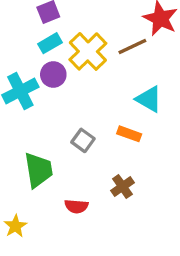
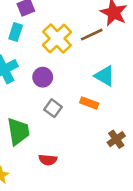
cyan rectangle: (50, 43) -> (16, 32), moved, turned -42
purple circle: (53, 75) -> (43, 77), moved
brown cross: (122, 187) -> (116, 139), moved

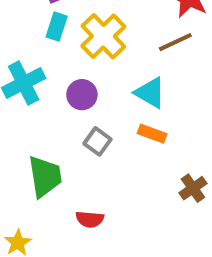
cyan rectangle: (16, 32) -> (57, 27), moved
brown line: (92, 35) -> (175, 42), moved
cyan triangle: (105, 76) -> (150, 93), moved

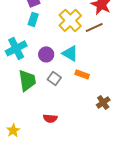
yellow cross: (103, 36) -> (70, 20), moved
cyan triangle: (150, 93) -> (70, 53), moved
green trapezoid: (45, 176) -> (27, 80), moved

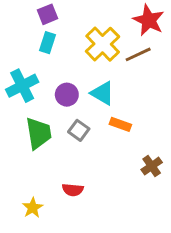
yellow star: (13, 130) -> (33, 208), moved

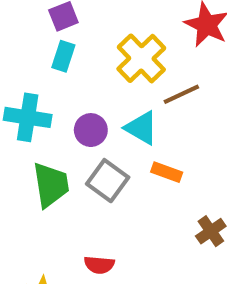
brown line: (138, 54) -> (181, 94), moved
cyan cross: (22, 86) -> (28, 117), turned 36
gray square: (79, 130) -> (108, 181), size x1.4

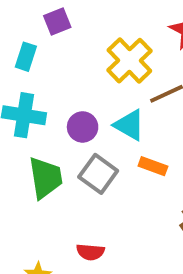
cyan rectangle: (63, 56) -> (26, 57), moved

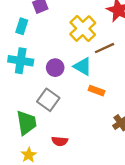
gray square: (98, 174) -> (48, 100), moved
green trapezoid: (45, 178) -> (26, 123), moved

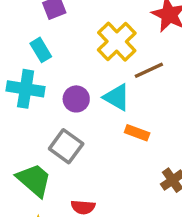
cyan rectangle: (22, 26) -> (41, 50), moved, turned -49
green trapezoid: (26, 123) -> (34, 180), turned -40

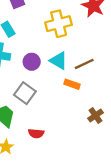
yellow cross: (117, 42) -> (59, 24), turned 30
brown line: (149, 70) -> (84, 64), moved

